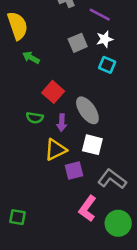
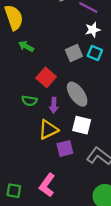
gray square: (78, 43) -> (74, 53), moved
pink L-shape: (87, 209) -> (47, 185), moved

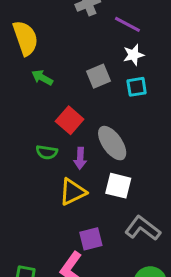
gray square: (74, 53) -> (98, 76), moved
cyan square: (95, 53) -> (137, 87), turned -32
purple square: (65, 148) -> (91, 239), moved

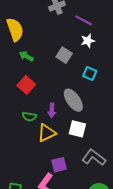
gray square: (98, 76) -> (64, 55), turned -35
cyan square: (137, 87) -> (90, 74), moved, turned 32
red square: (70, 120) -> (26, 85), moved
green semicircle: (47, 152) -> (29, 117), moved

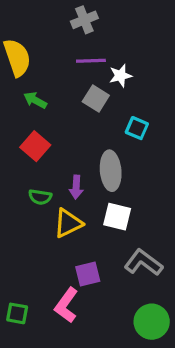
purple line: (84, 20) -> (91, 61), moved, turned -30
white star: (88, 41) -> (120, 76), moved
gray ellipse: (73, 100) -> (111, 171), turned 30

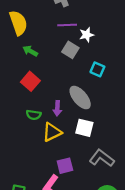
gray ellipse: (111, 171) -> (80, 98), turned -35

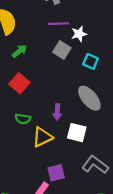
green arrow: (30, 51) -> (19, 51), turned 112
cyan square: (97, 69) -> (91, 61), moved
gray ellipse: (80, 98) -> (89, 98), moved
purple arrow: (57, 108) -> (57, 112), moved

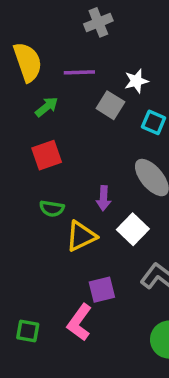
purple line: (58, 24) -> (79, 72), moved
red square: (19, 83) -> (47, 155), turned 30
white square: (77, 133) -> (133, 229), turned 30

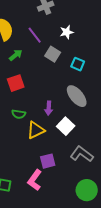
purple line: (79, 72) -> (35, 35), turned 54
white star: (136, 81) -> (67, 32), moved

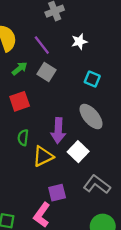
gray square: (53, 54) -> (47, 72), moved
purple arrow: (49, 108) -> (58, 131), size x1.5
green semicircle: (19, 114) -> (23, 138), turned 88

